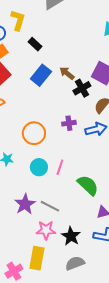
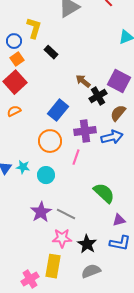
blue rectangle: (41, 75) -> (58, 110), moved
purple cross: (69, 123) -> (85, 131), size x1.5
cyan circle: (39, 167) -> (46, 175), moved
pink line: (60, 167) -> (76, 157), moved

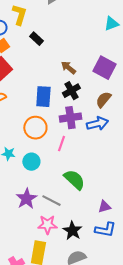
black cross: (98, 96) -> (71, 91), moved
blue rectangle: (58, 110) -> (43, 97), turned -35
green semicircle: (104, 193) -> (74, 180), moved

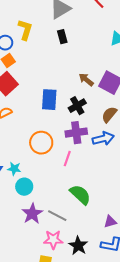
black rectangle: (36, 39) -> (62, 37), moved, turned 32
brown arrow: (68, 68) -> (86, 80), moved
blue rectangle: (43, 97) -> (49, 100), moved
cyan circle: (31, 162) -> (24, 187), moved

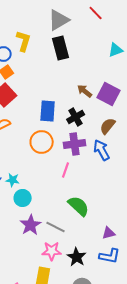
black rectangle: (62, 37) -> (61, 48), size x1.6
blue arrow: (103, 139) -> (102, 150), turned -105
orange circle: (41, 143) -> (42, 142), moved

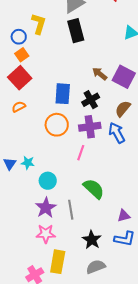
cyan circle: (23, 198) -> (48, 181), moved
gray line: (56, 227) -> (71, 210), turned 54
pink star: (52, 251) -> (46, 234), moved

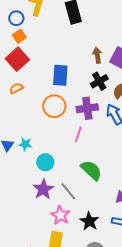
brown arrow: (100, 74) -> (97, 55), turned 42
black cross: (91, 100) -> (99, 81), moved
gray line: (71, 210) -> (68, 191), turned -30
pink star: (46, 234) -> (60, 215), moved, turned 30

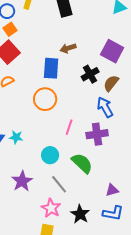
brown arrow: (97, 55) -> (68, 48), moved, turned -98
purple cross: (87, 108) -> (97, 134), moved
cyan circle: (45, 162) -> (50, 155), moved
purple star: (43, 189) -> (22, 181), moved

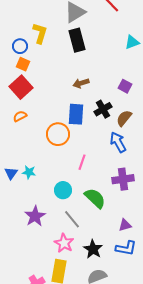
orange square: (10, 29) -> (23, 64), turned -32
purple square: (112, 51) -> (125, 86), size x0.6
blue rectangle: (51, 68) -> (76, 114), moved
purple cross: (97, 134) -> (123, 179), moved

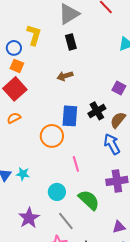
black rectangle: (77, 40) -> (71, 42), size x0.7
brown arrow: (81, 83) -> (65, 76), moved
pink line: (82, 162) -> (76, 164), turned -35

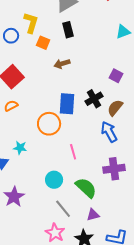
orange square: (17, 66) -> (43, 43), moved
cyan star: (23, 174) -> (20, 148), moved
purple star: (29, 218) -> (14, 197), moved
purple triangle: (119, 227) -> (93, 215), moved

